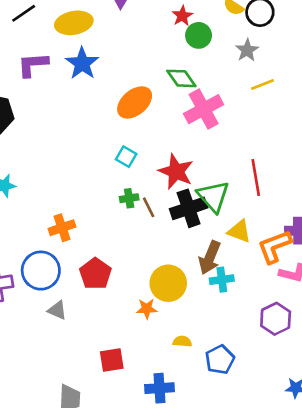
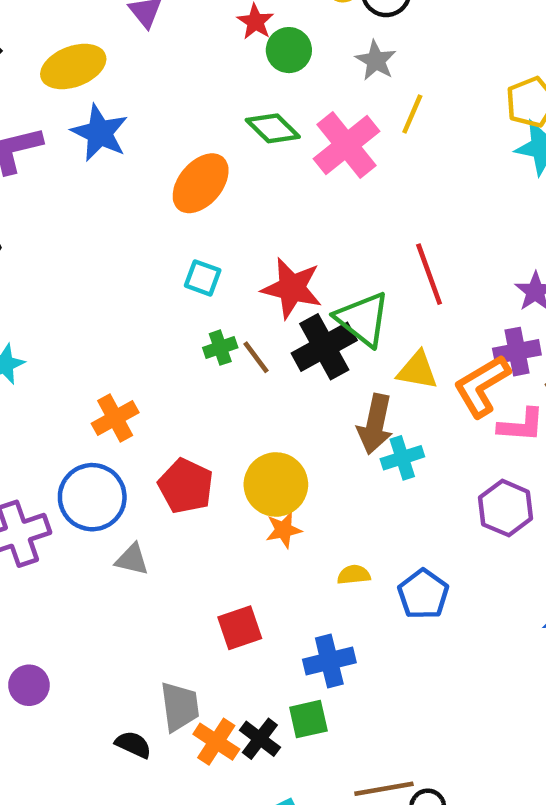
yellow line: (262, 84) -> (412, 114), turned -35
pink cross: (204, 109) -> (347, 145), moved
yellow circle: (168, 283) -> (276, 484), moved

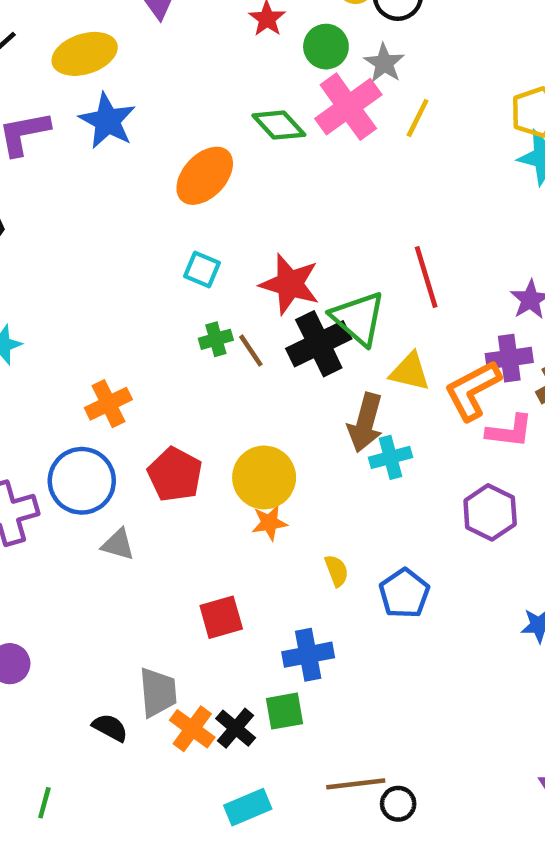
green circle: (289, 50) -> (326, 47), moved
pink cross: (347, 145) -> (348, 107), moved
yellow semicircle: (354, 575) -> (337, 571), turned 72

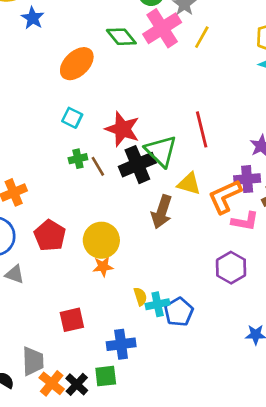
blue star: (107, 121) -> (33, 18), moved, size x0.7
cyan cross: (390, 457) -> (158, 304), moved

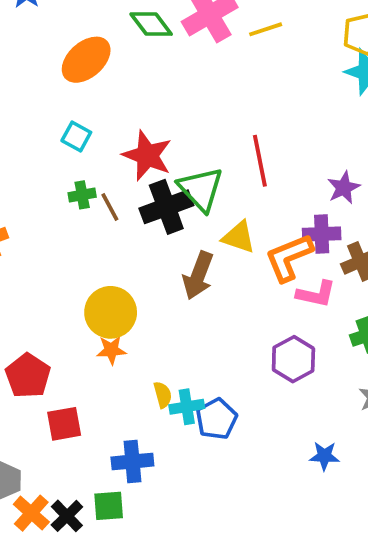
yellow line: (202, 37) -> (266, 29), turned 40
red pentagon: (50, 236) -> (28, 376), moved

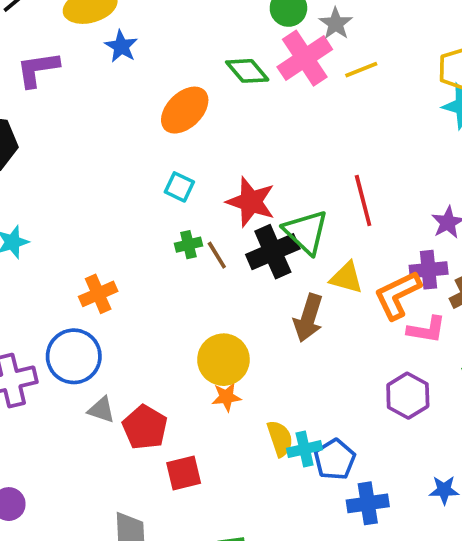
yellow semicircle: (163, 395) -> (280, 438), size x1.4
blue cross: (132, 462) -> (368, 503), moved

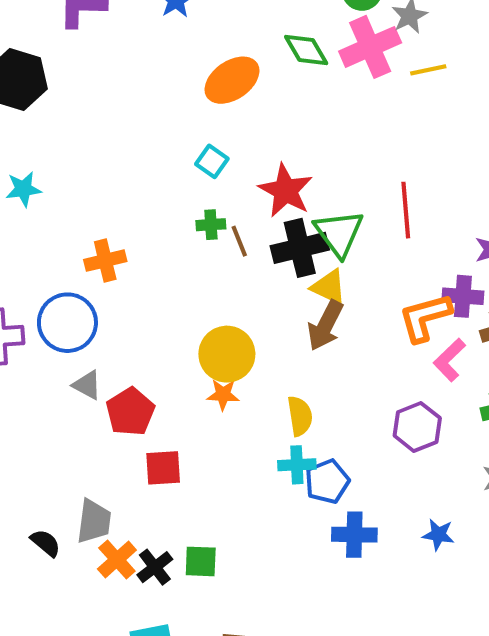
yellow triangle: (346, 278) -> (329, 287), moved
pink L-shape: (427, 330) -> (450, 360), turned 117
yellow semicircle: (280, 438) -> (300, 416), moved

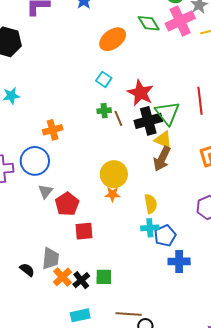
gray triangle: (87, 385) -> (45, 191), turned 42

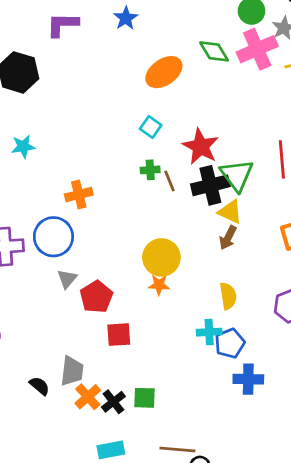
brown arrow: (162, 159) -> (228, 238), size x0.7
yellow semicircle: (151, 204) -> (228, 296), moved

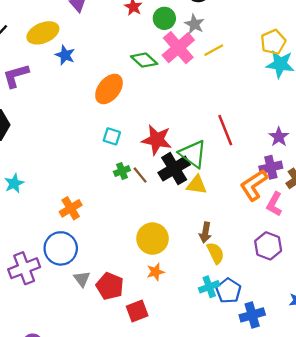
brown arrow: (228, 238) -> (205, 233), moved
orange star: (159, 285) -> (155, 272), moved

